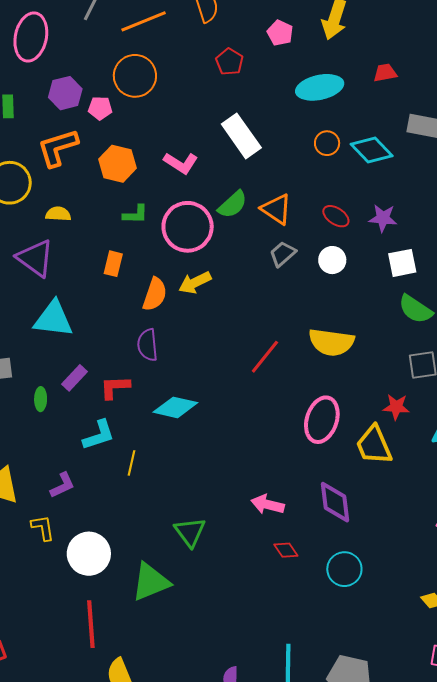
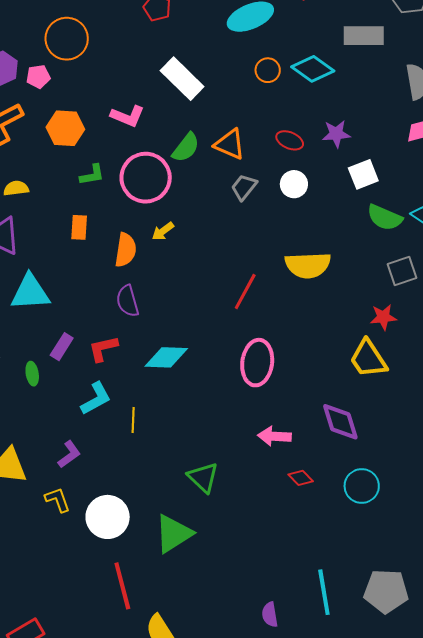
yellow arrow: (195, 283) -> (163, 231), size x0.7
pink ellipse: (322, 420) -> (257, 363), moved

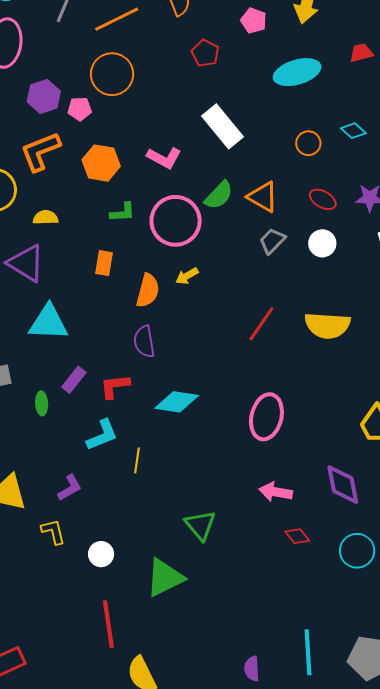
cyan diamond: (313, 69) -> (353, 131), size x0.6
orange circle: (268, 70) -> (308, 143), moved
red line: (245, 291) -> (261, 324), moved
white circle: (108, 517) -> (101, 554), size x0.6

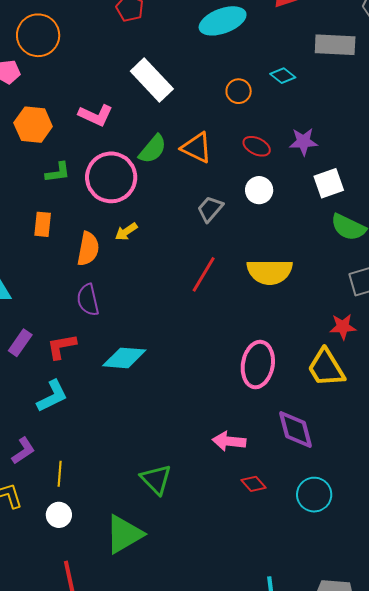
gray trapezoid: (272, 241) -> (210, 209), moved
pink ellipse: (266, 417) -> (258, 365), moved
yellow line: (137, 460) -> (60, 474), moved

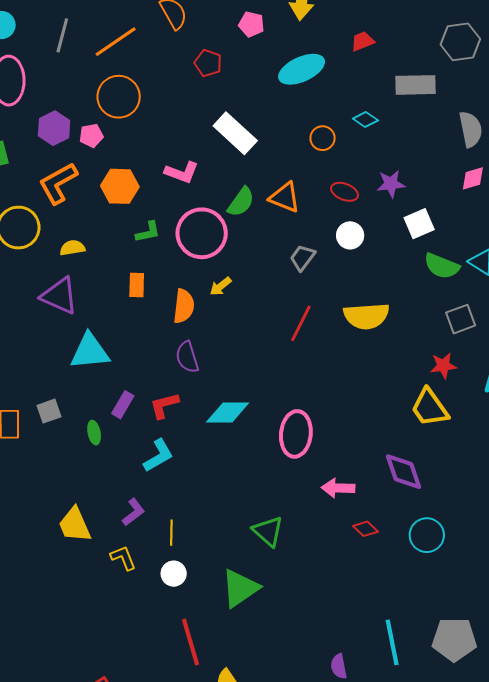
pink ellipse: (258, 365) -> (296, 434), moved

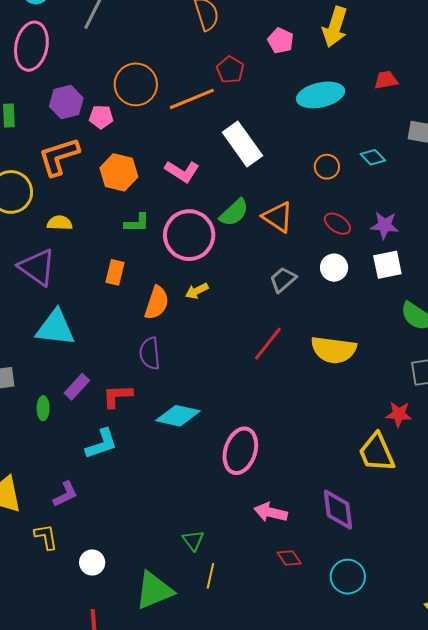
orange line: (116, 42) -> (192, 99), moved
white square: (419, 224) -> (387, 265), moved
green triangle: (268, 531) -> (193, 540), size x0.7
yellow line: (171, 533) -> (210, 576), moved

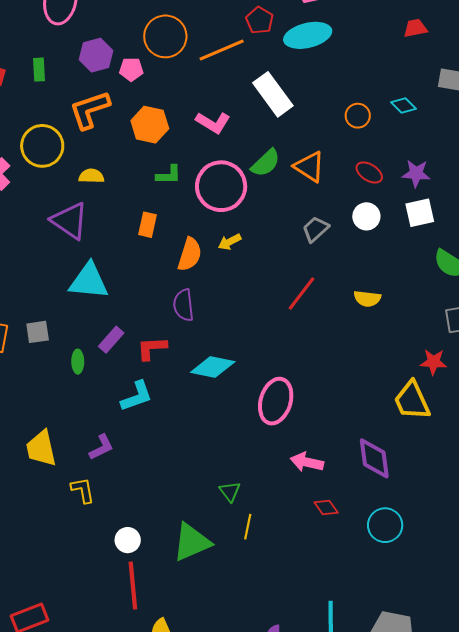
cyan ellipse: (321, 95) -> (308, 35), moved
yellow semicircle: (334, 350) -> (367, 299), size x0.6
white circle: (92, 562) -> (128, 540), moved

